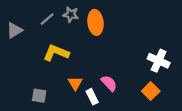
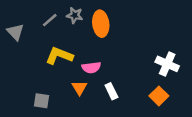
gray triangle: (14, 30) -> (15, 32), turned -42
pink semicircle: (109, 83) -> (91, 68), moved, turned 126
white rectangle: (92, 97) -> (111, 91), moved

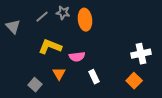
white cross: (167, 64) -> (141, 54), turned -36
orange triangle: (79, 88) -> (59, 74), moved
gray square: (41, 101) -> (35, 85), turned 32

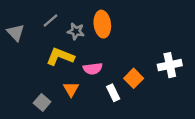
gray star: (63, 13) -> (76, 31), moved
orange square: (134, 81) -> (134, 78), moved

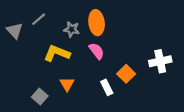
gray line: (51, 20) -> (39, 19), moved
pink semicircle: (93, 69) -> (97, 51), moved, turned -120

